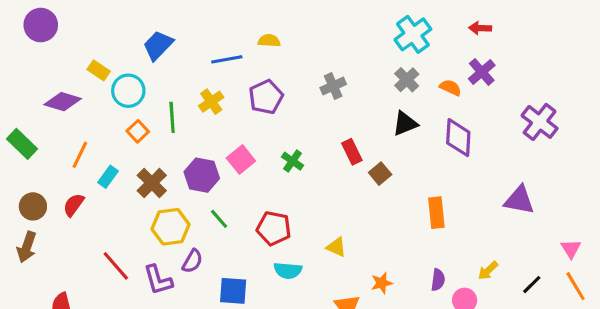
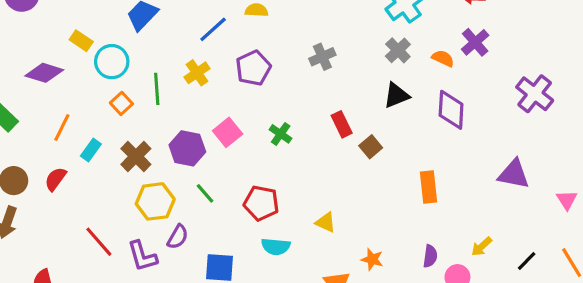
blue line: (227, 59) -> (213, 29), turned -32
pink triangle: (571, 249) -> (567, 200), moved
orange star: (382, 283) -> (372, 259), turned 30

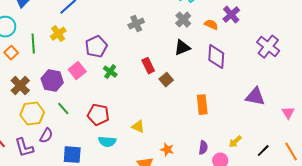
purple pentagon: (253, 68) -> (96, 47), moved

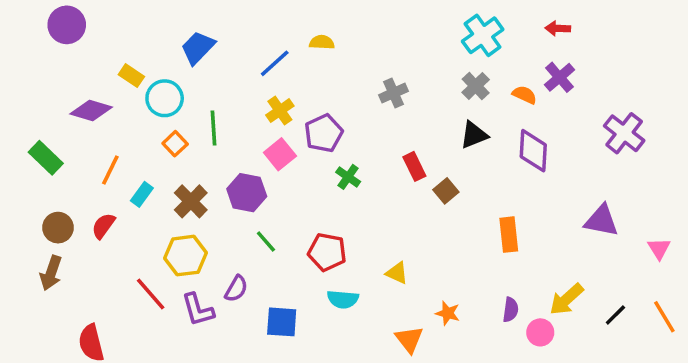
yellow cross: (58, 34) -> (280, 111), moved
pink square: (77, 71) -> (280, 154), moved
yellow hexagon: (32, 114) -> (186, 256), moved
yellow arrow: (235, 142) -> (566, 299), size x1.5

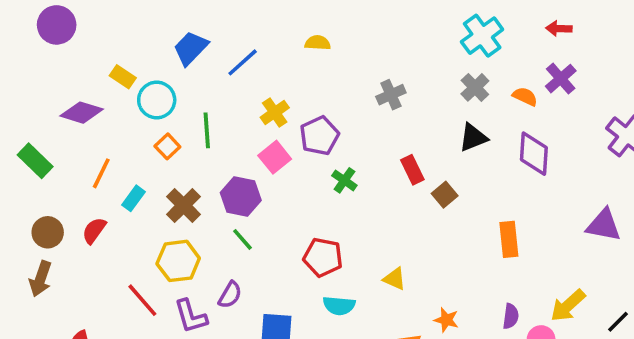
blue line: (275, 63) -> (243, 62), moved
green line: (266, 242) -> (243, 239), moved

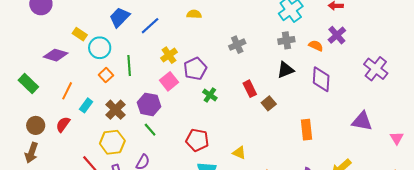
gray cross: (475, 87) -> (286, 40), turned 35

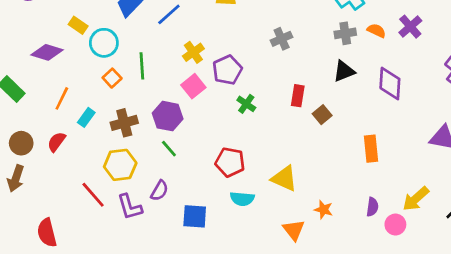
orange semicircle: (316, 46) -> (376, 31), moved
red rectangle: (250, 89) -> (298, 96), turned 35
brown cross: (115, 110) -> (124, 123), turned 30
yellow triangle: (239, 153) -> (284, 178), size x1.5

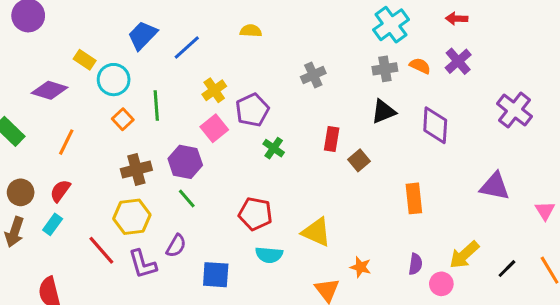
cyan rectangle: (86, 117) -> (53, 224), moved

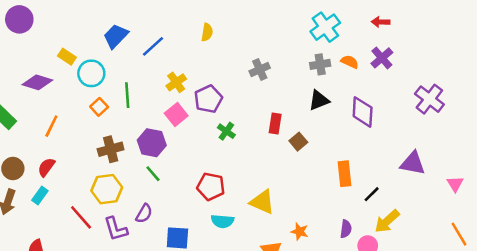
yellow semicircle: (251, 31) -> (207, 32), turned 96
black line: (507, 269) -> (372, 194), moved

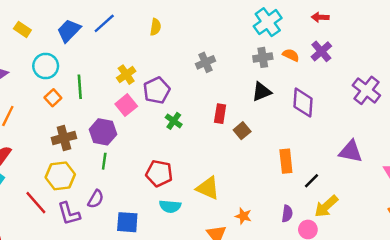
blue line: (153, 46) -> (104, 23), moved
yellow rectangle: (67, 57) -> (22, 29), moved
green line: (153, 174) -> (104, 161), turned 49

